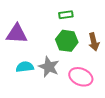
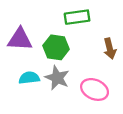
green rectangle: (66, 15) -> (77, 17), size x1.5
green hexagon: (67, 41) -> (56, 47), moved

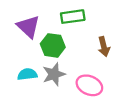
purple triangle: (20, 39) -> (28, 27), moved, turned 40
gray star: (57, 78) -> (54, 74), turned 30

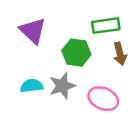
green rectangle: (73, 17) -> (106, 26), moved
green hexagon: (53, 45) -> (76, 53), moved

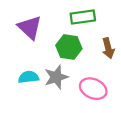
green rectangle: (106, 26) -> (83, 17), moved

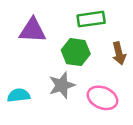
purple triangle: (30, 27) -> (33, 30), turned -40
cyan semicircle: (28, 77) -> (19, 95), moved

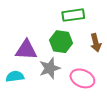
purple triangle: (33, 30) -> (26, 50), moved

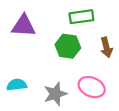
purple triangle: (26, 50) -> (24, 26), moved
gray star: (50, 68) -> (55, 94), moved

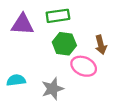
green rectangle: (81, 17) -> (58, 16), moved
pink ellipse: (92, 87) -> (84, 66), moved

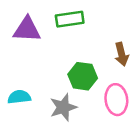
green hexagon: (64, 44) -> (83, 76), moved
pink ellipse: (84, 66) -> (116, 100), moved, turned 60

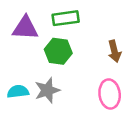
green hexagon: (83, 76) -> (58, 51), moved
gray star: (63, 107) -> (47, 90), moved

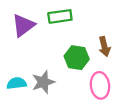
purple triangle: (25, 28) -> (23, 25), turned -40
green hexagon: (58, 51) -> (77, 58), moved

